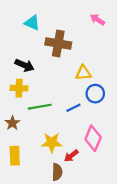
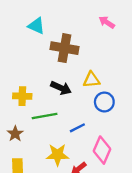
black arrow: (24, 65) -> (61, 88), moved
blue line: (73, 108) -> (77, 128), moved

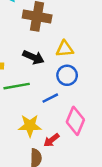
blue circle: (104, 102) -> (67, 75), moved

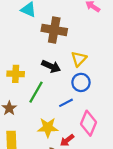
yellow triangle: (65, 49) -> (79, 59), turned -42
green line: (17, 86) -> (36, 92), turned -50

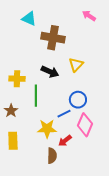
blue circle: (81, 82) -> (78, 100), moved
green line: (36, 92) -> (36, 96), turned -30
blue line: (66, 103) -> (64, 114), moved

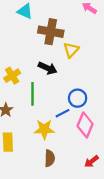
yellow triangle: (76, 65) -> (71, 50), moved
yellow cross: (17, 79) -> (12, 76), turned -35
red arrow: (65, 141) -> (91, 161), moved

